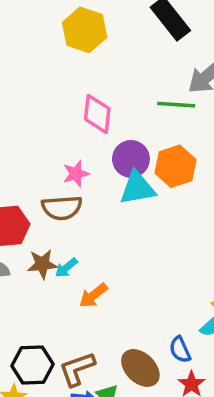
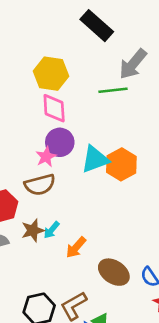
yellow hexagon: (85, 30) -> (51, 74), moved
purple circle: (131, 159) -> (60, 142), moved
orange hexagon: (175, 166) -> (121, 164), moved
brown ellipse: (140, 368) -> (114, 272), moved

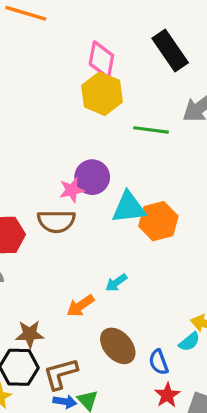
green line: (113, 90) -> (151, 130), moved
pink diamond: (54, 108) -> (101, 60), moved
brown star: (33, 230) -> (30, 334), moved
cyan arrow: (52, 230) -> (116, 283), moved

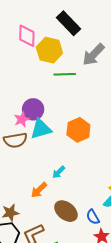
yellow hexagon: (102, 94) -> (49, 50), moved
cyan triangle: (129, 208) -> (41, 129), moved

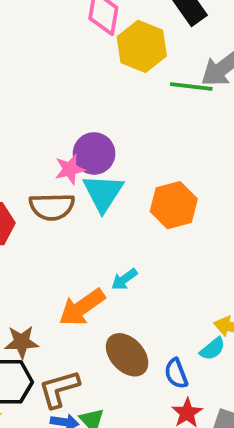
green line: (65, 74) -> (191, 86), moved
cyan triangle: (41, 129) -> (103, 193), turned -50
orange arrow: (39, 190) -> (82, 307), size x1.4

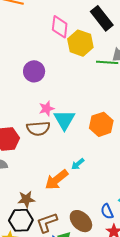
purple circle: (94, 153) -> (34, 71), moved
brown ellipse: (127, 355) -> (81, 221), moved

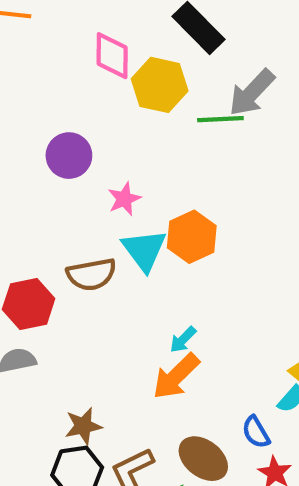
pink star: (47, 109) -> (124, 199), moved
orange hexagon: (101, 124) -> (192, 237), moved
orange arrow: (57, 180) -> (176, 376), moved

